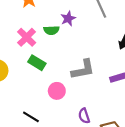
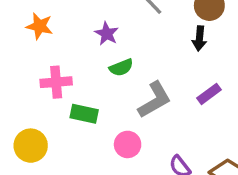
green semicircle: (51, 30) -> (121, 68), moved
pink cross: (27, 37) -> (56, 82), turned -30

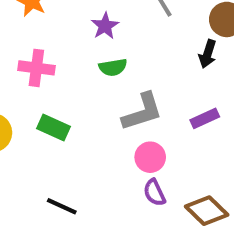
green rectangle: (84, 114) -> (53, 127), moved
pink circle: (128, 144) -> (150, 157), moved

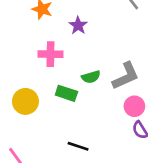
purple star: (105, 26) -> (78, 25), moved
green semicircle: (113, 67) -> (91, 77), moved

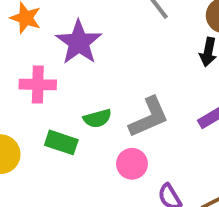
purple star: (78, 25) -> (79, 42), size x1.6
pink circle: (134, 106) -> (132, 164), moved

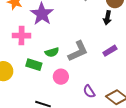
pink circle: (132, 164) -> (61, 77), moved

